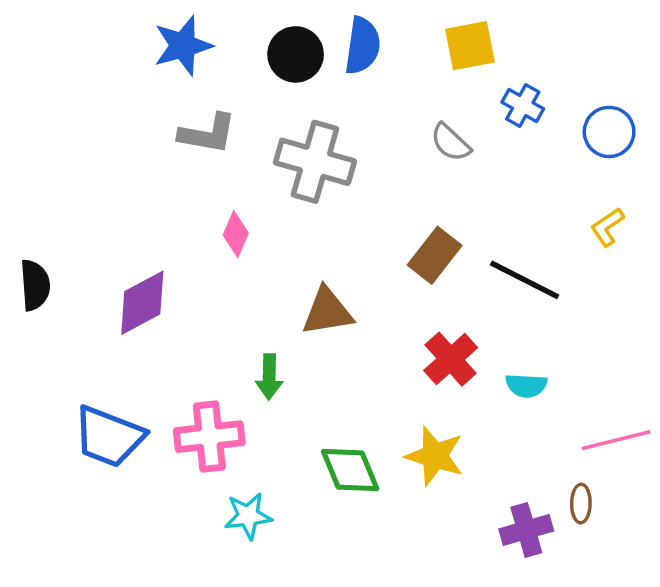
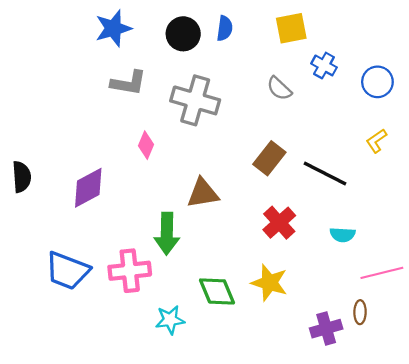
blue semicircle: (363, 46) -> (225, 28), size x0.7
green arrow: (269, 377) -> (167, 234), size x1.5
cyan semicircle: (526, 386) -> (343, 235), moved
cyan star: (248, 516) -> (170, 320), moved

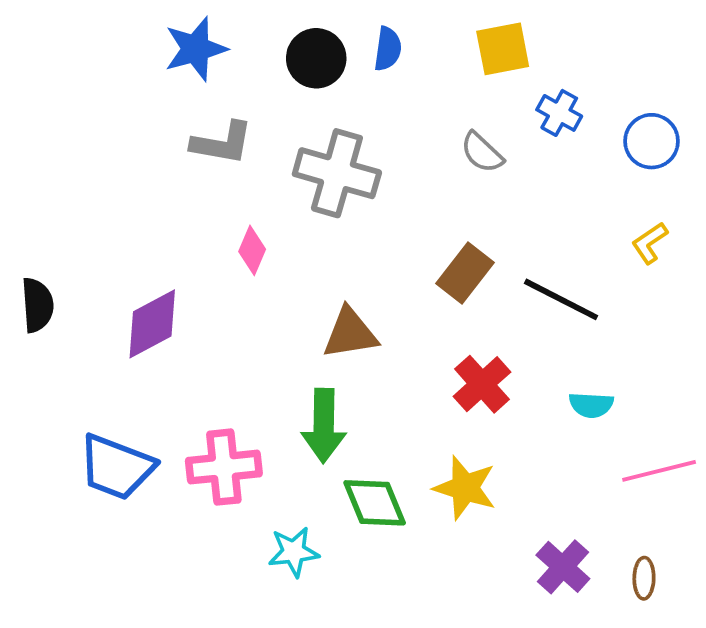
green arrow: (167, 234) -> (324, 426), moved
brown ellipse: (360, 312) -> (644, 578), moved
purple cross: (326, 329) -> (563, 567), turned -32

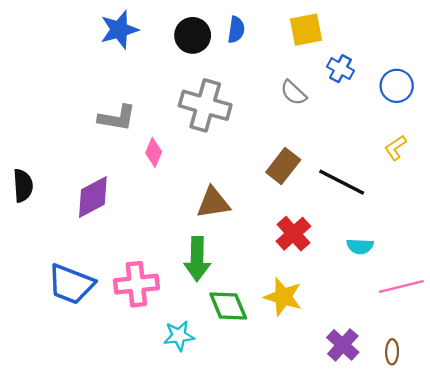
gray L-shape: (222, 143) -> (117, 118), moved

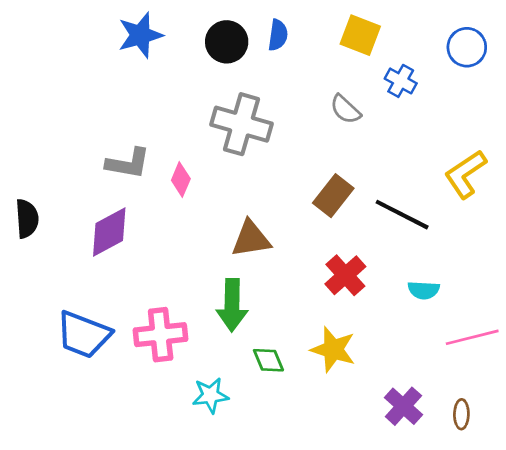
yellow square: (306, 30) -> (360, 35), turned 32
blue circle: (397, 86) -> (467, 47), moved
gray L-shape: (117, 118) -> (128, 163), moved
yellow L-shape: (396, 148) -> (465, 174), size x1.6
green diamond: (228, 306) -> (268, 360), size x0.7

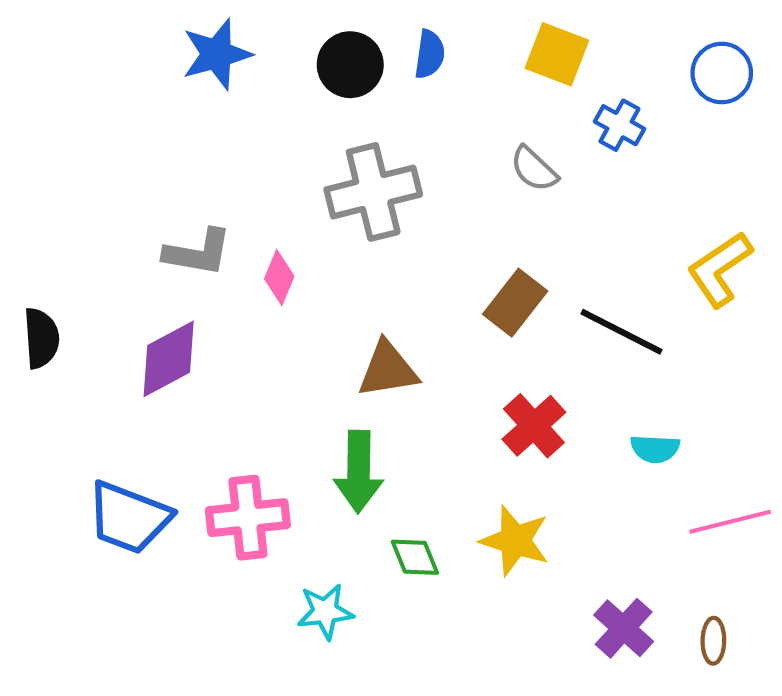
gray cross: (241, 124) -> (373, 192), turned -30

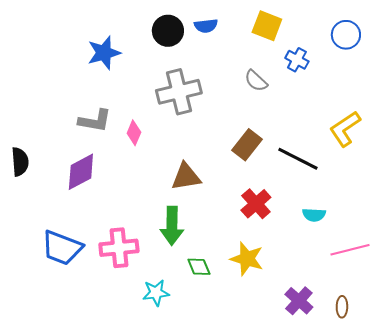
blue star: (217, 54) -> (104, 53), moved
blue semicircle: (430, 54) -> (206, 26), turned 75

